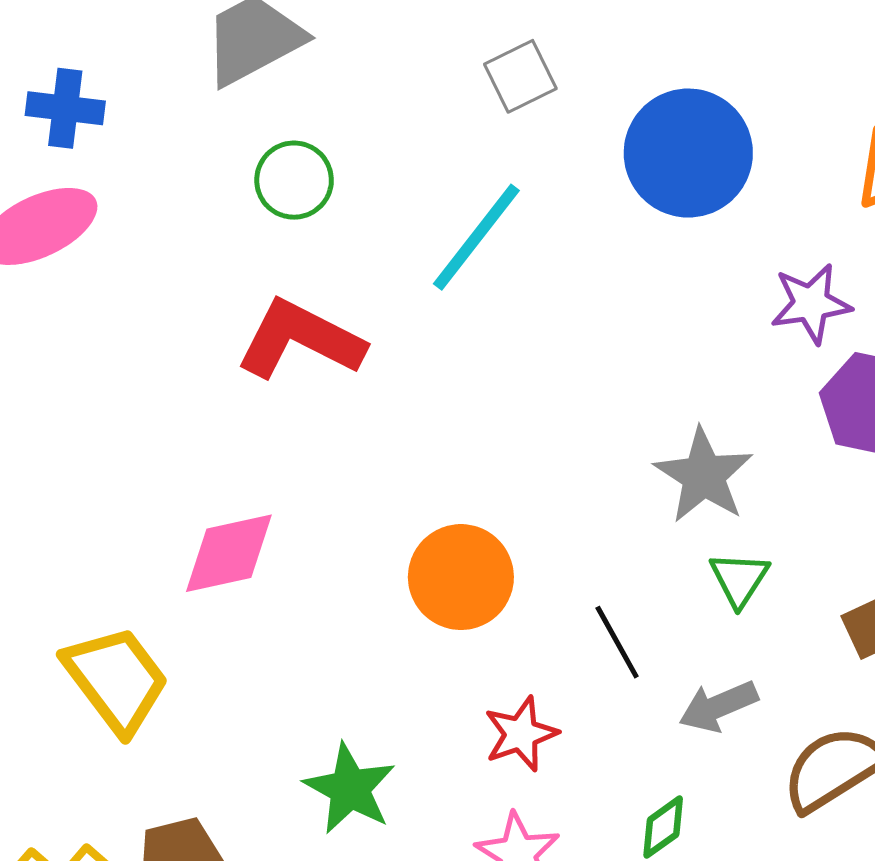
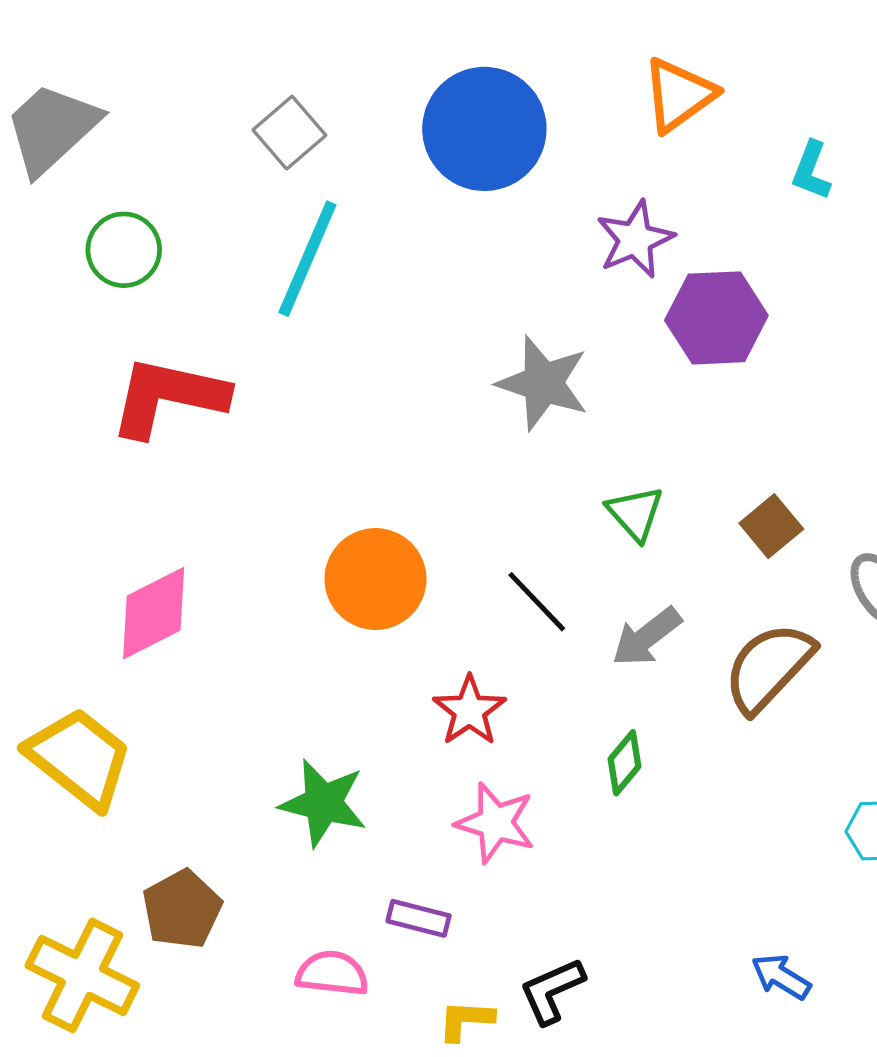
gray square: (520, 76) -> (289, 133), moved
gray star: (704, 476) -> (543, 383), moved

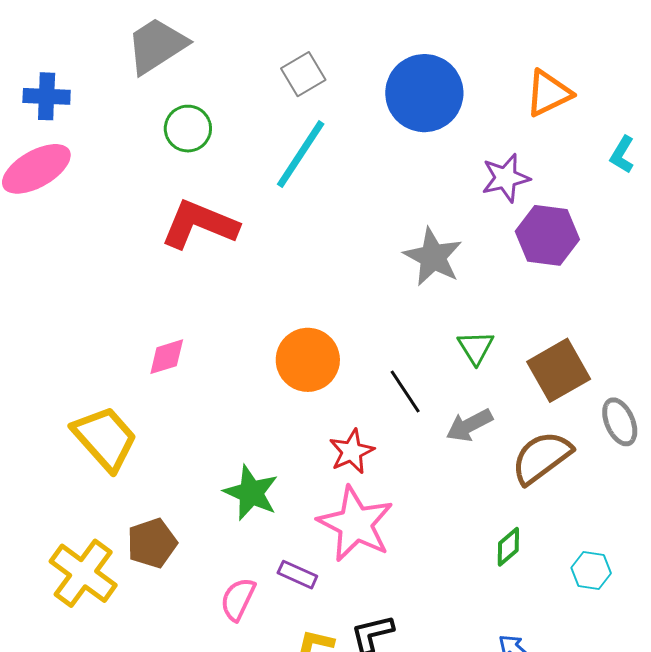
brown square: (771, 526) -> (559, 370), size x1.6
pink diamond: (154, 613) -> (167, 357), size x0.7
green diamond: (625, 763) -> (508, 547), moved
pink star: (495, 823) -> (355, 524), size x1.5
pink semicircle: (332, 973) -> (238, 599), turned -81

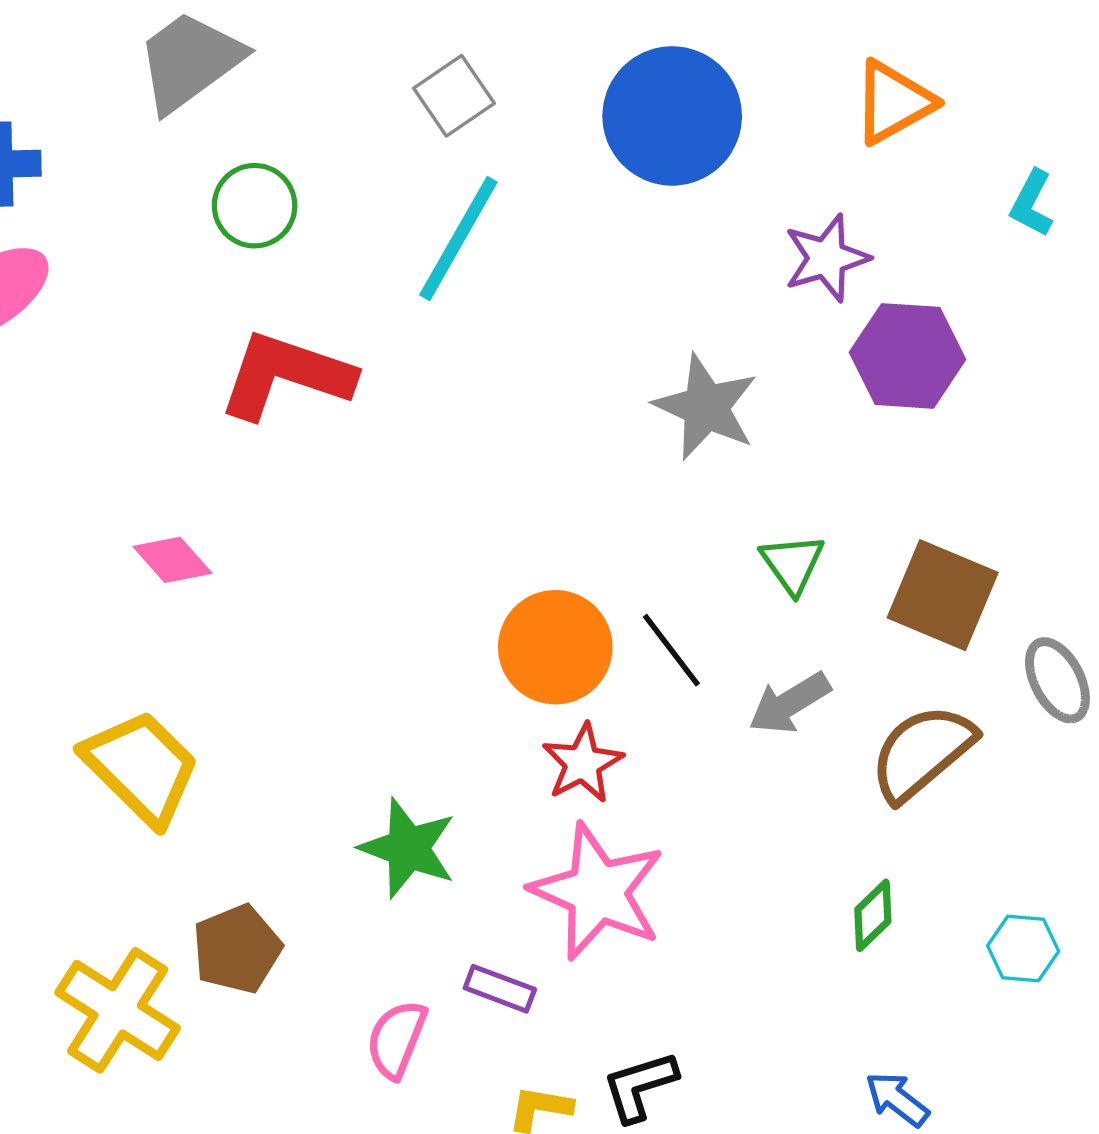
pink diamond: (167, 357) -> (172, 560), moved, turned 69
orange circle: (308, 360) -> (555, 647), moved
brown square: (559, 370) -> (943, 595), turned -34

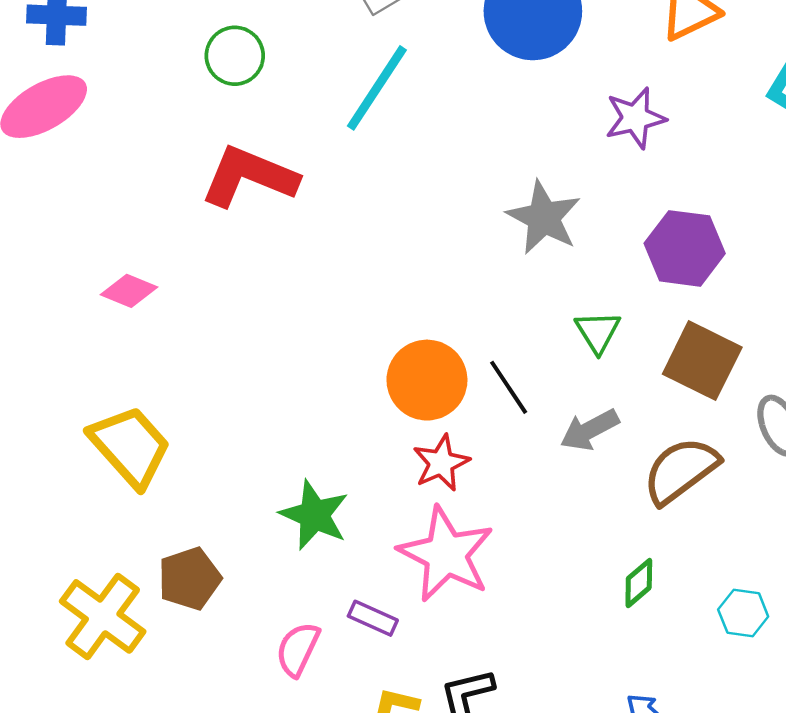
purple hexagon: (907, 356) -> (685, 248), moved
pink diamond: (172, 560) -> (129, 291), moved, turned -30

